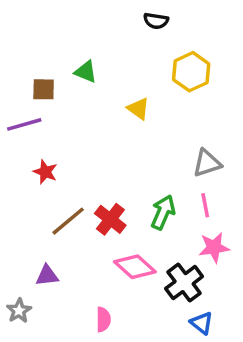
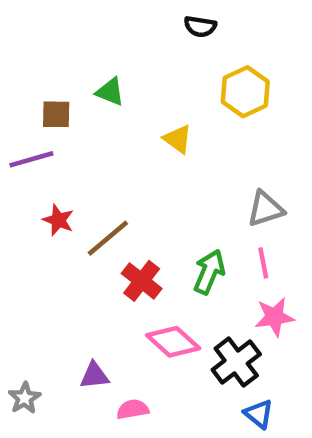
brown line: (68, 221) -> (108, 238), moved
purple triangle: (47, 276) -> (94, 376), moved
pink semicircle: (103, 319) -> (133, 409), turned -100

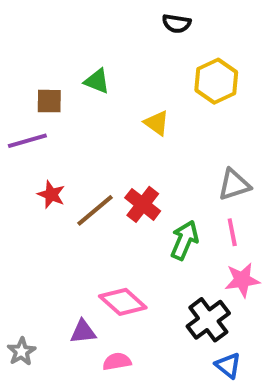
red cross: (142, 281) -> (143, 204), moved
pink diamond: (173, 342) -> (123, 302), moved

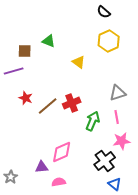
black semicircle: (177, 24) -> (104, 12), moved, turned 32
red cross: (143, 204) -> (72, 103), turned 30
pink diamond: (123, 302) -> (62, 152), turned -65

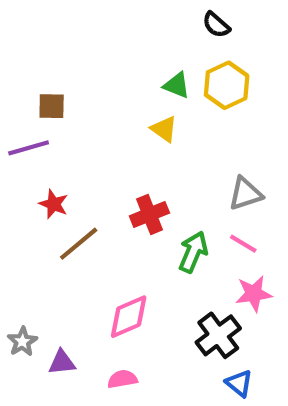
green triangle: (49, 41) -> (177, 85), moved
brown line: (48, 106) -> (79, 244), moved
pink line: (117, 117) -> (243, 244), turned -48
purple triangle: (42, 167) -> (62, 362), moved
gray star: (11, 177) -> (22, 342), moved

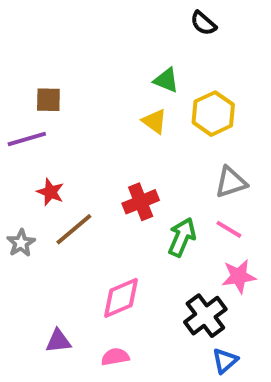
yellow hexagon: (227, 85) -> (213, 114), moved
gray star: (22, 342) -> (21, 243), moved
blue triangle: (239, 383) -> (225, 361), turned 40

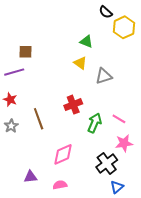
yellow hexagon: (213, 114) -> (124, 27), moved
gray triangle: (231, 182) -> (104, 76), moved
red star: (50, 192) -> (10, 100), moved
brown line: (74, 229) -> (39, 119), turned -70

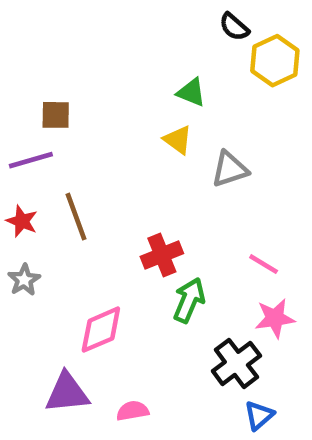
red cross: (73, 105) -> (162, 255), moved
brown line: (39, 119) -> (76, 217), moved
green arrow: (95, 123) -> (189, 300), moved
pink diamond: (63, 154) -> (101, 330), moved
purple triangle: (30, 177) -> (67, 393), size x1.5

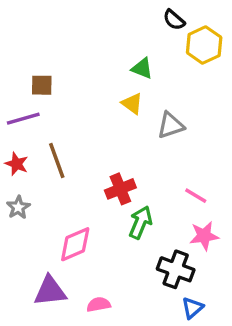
black cross: (236, 363) -> (176, 269), turned -33

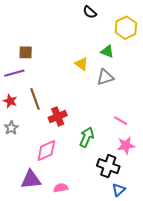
black semicircle: (174, 20) -> (90, 12), moved
green triangle: (142, 68) -> (107, 51), moved
red cross: (120, 189) -> (58, 117), moved

